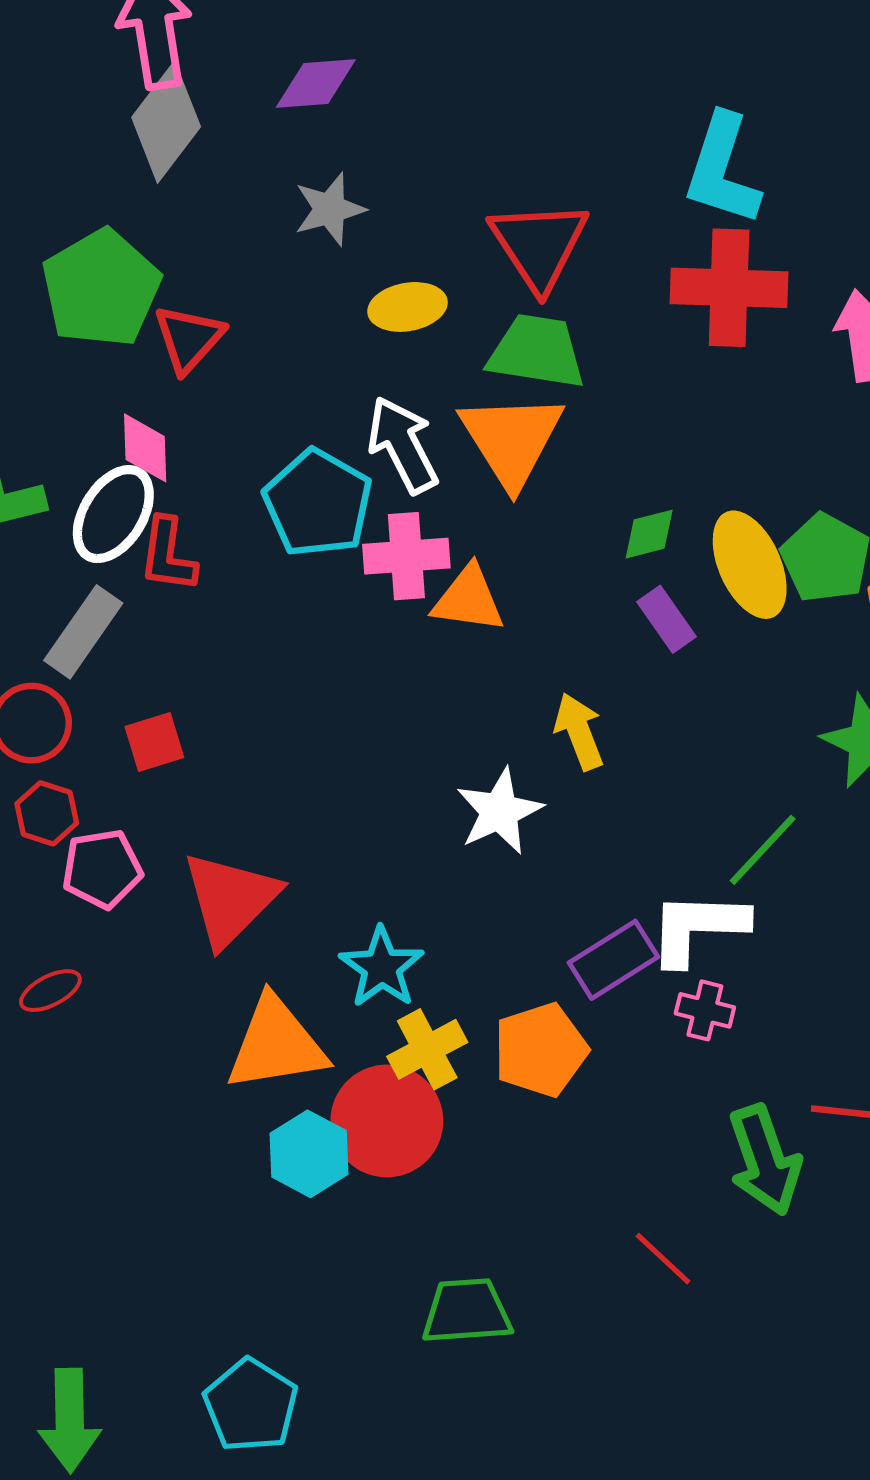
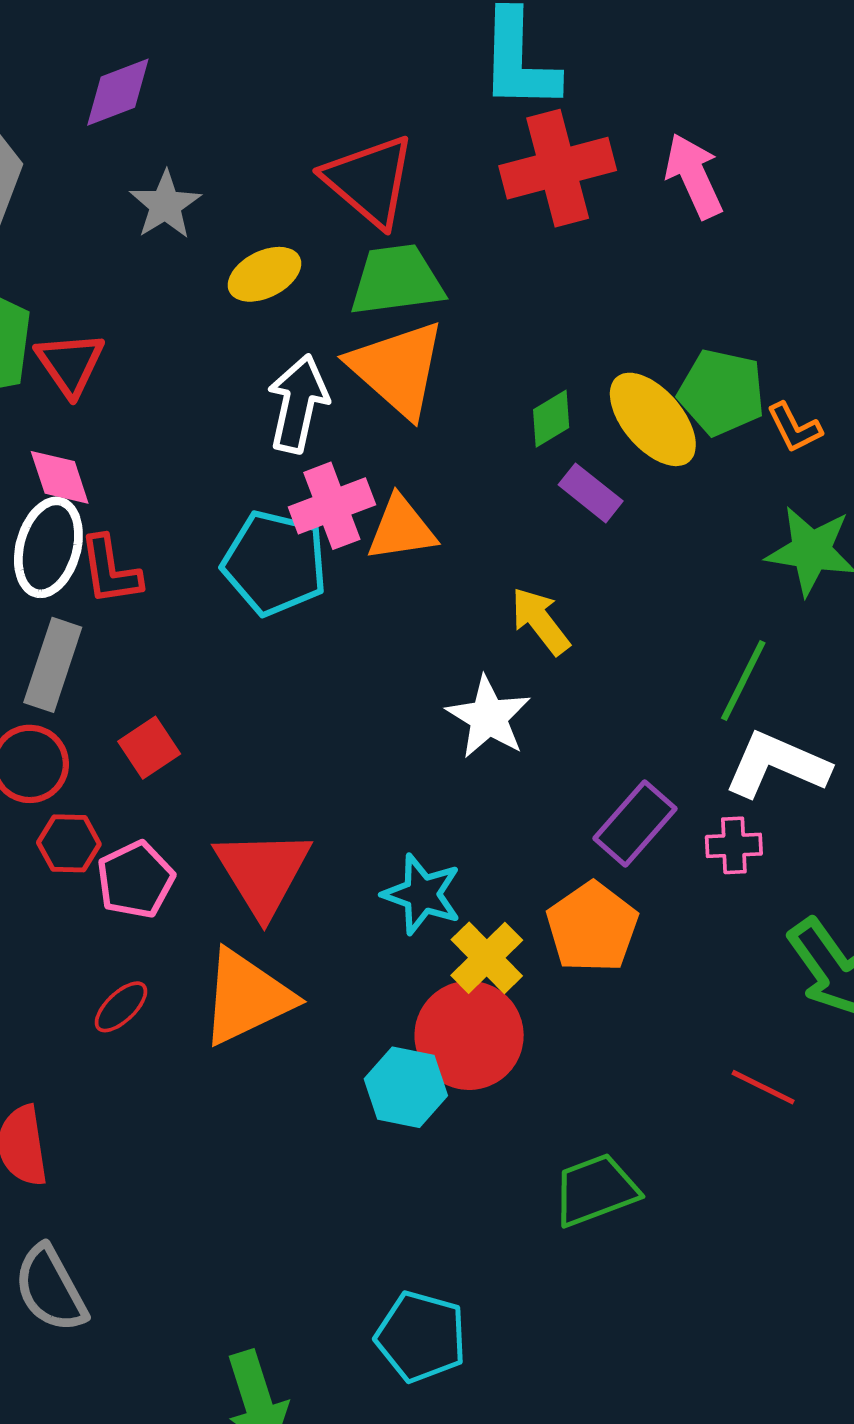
white arrow: (403, 445) -> (298, 404), turned 56
cyan pentagon: (318, 503) -> (275, 563), moved
white L-shape: (698, 928) -> (777, 765), moved, turned 38
orange triangle: (276, 1044) -> (247, 997), moved

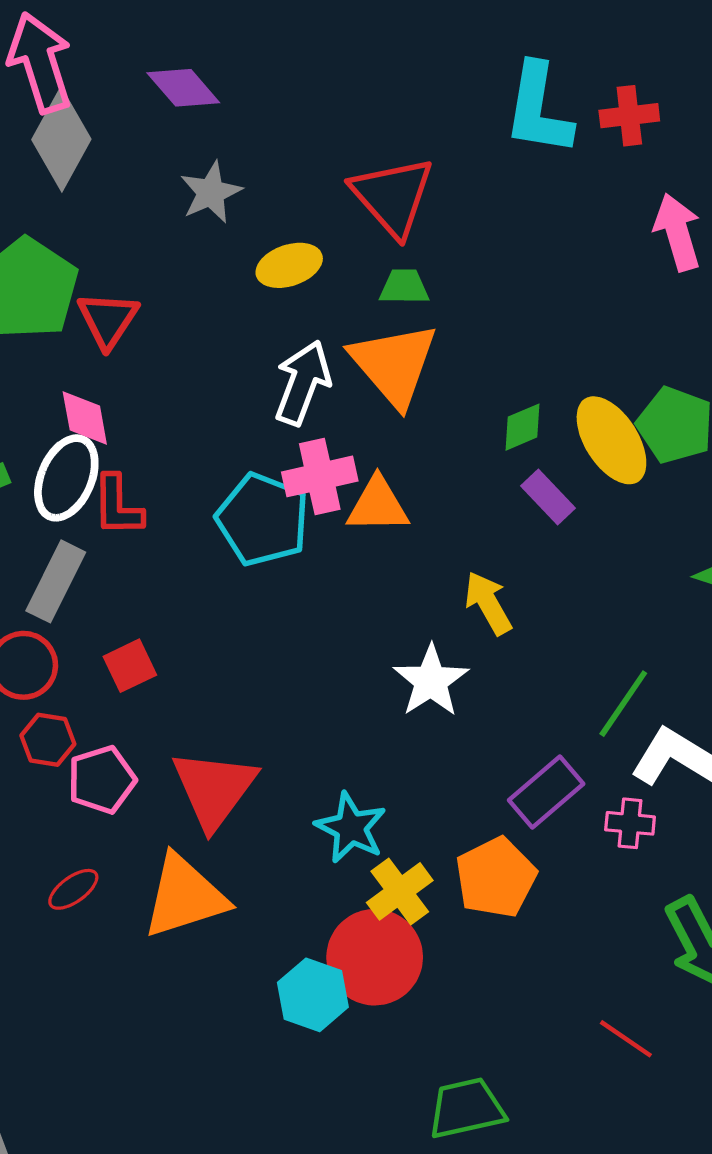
purple diamond: (118, 92) -> (183, 88), turned 62
red cross: (558, 168) -> (629, 116), moved, size x0.6
green trapezoid: (397, 280) -> (404, 287), size x0.6
green line: (743, 681) -> (623, 704), moved

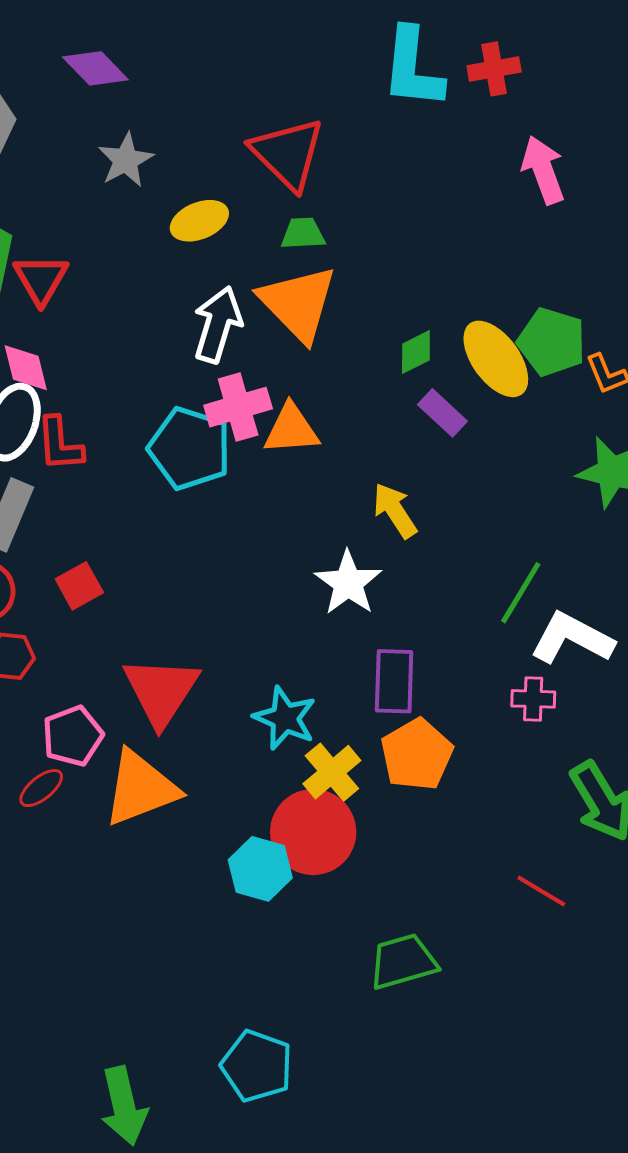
pink pentagon: (102, 780) -> (73, 736), moved
purple rectangle: (546, 792) -> (394, 681), moved, turned -44

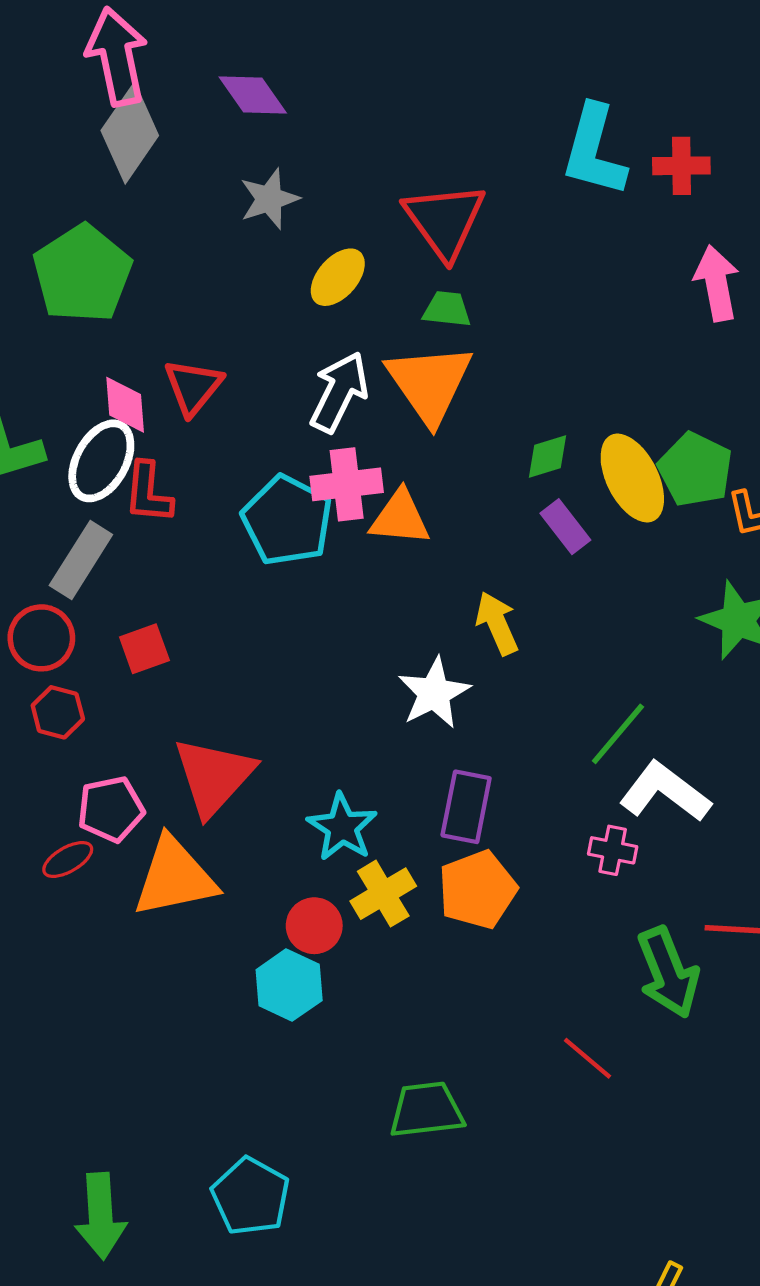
yellow ellipse: (199, 221) -> (338, 277), turned -36
red triangle: (41, 279) -> (193, 387), moved
red circle: (313, 832) -> (314, 926), moved, size x0.6

